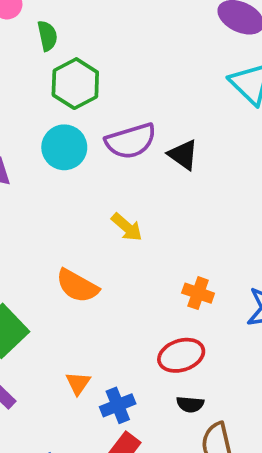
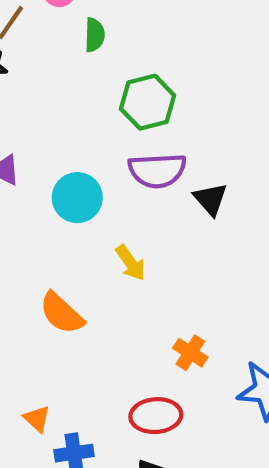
green hexagon: (75, 84) -> (148, 102), moved
cyan circle: (64, 147) -> (77, 198), moved
orange triangle: (78, 383) -> (37, 419), turned -36

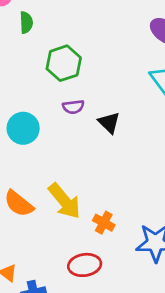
purple semicircle: (157, 171) -> (73, 107), size x0.6
yellow arrow: (131, 263) -> (64, 201), moved, size x1.6

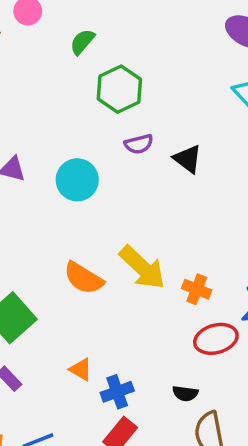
green semicircle: (26, 22) -> (82, 42), moved, turned -130
red ellipse: (85, 265) -> (216, 339), moved

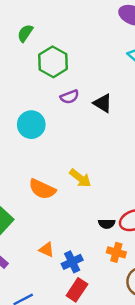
yellow arrow: (142, 268) -> (80, 178), size x0.7
orange cross: (197, 289) -> (116, 252), moved
black semicircle: (185, 393) -> (107, 224), moved

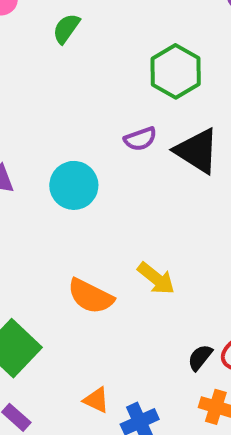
green hexagon: (53, 62) -> (176, 71), moved
black triangle: (103, 103) -> (197, 151), size x1.4
black semicircle: (107, 224) -> (200, 357), turned 126

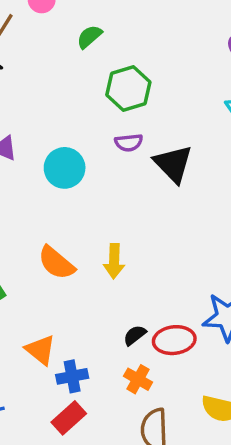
green hexagon: (176, 71) -> (128, 89), moved
yellow arrow: (156, 278) -> (114, 261), turned 40
orange triangle: (96, 400) -> (40, 350), size x1.4

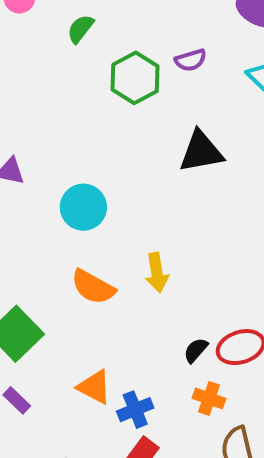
purple semicircle: (129, 143) -> (191, 60), moved
black triangle: (173, 164) -> (201, 152), turned -45
cyan circle: (65, 168) -> (83, 207), moved

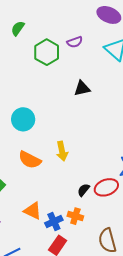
black triangle: (201, 152) -> (82, 88), size x0.7
orange cross: (209, 398) -> (75, 216), moved

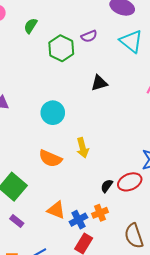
cyan circle: (23, 119) -> (53, 113), moved
orange cross: (75, 216) -> (100, 213), turned -35

